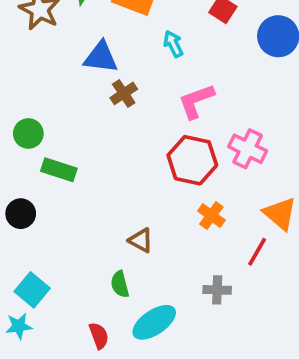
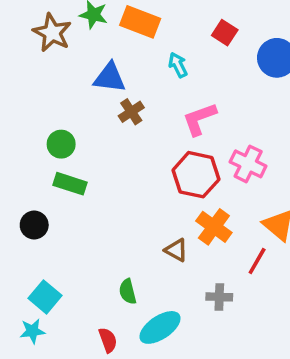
green circle: (28, 133) -> (61, 144), moved
orange cross: (211, 216) -> (214, 227), size x1.4
brown triangle: (141, 240) -> (176, 250), moved

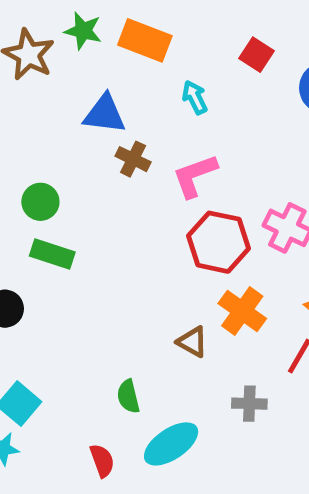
brown cross: (131, 112) -> (133, 159), turned -30
pink L-shape: (200, 119) -> (195, 176), moved

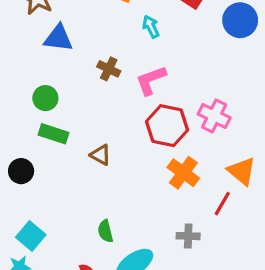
blue triangle: (105, 114) -> (58, 38), moved
brown triangle: (192, 342) -> (101, 155), moved

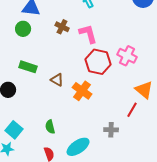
pink L-shape: (151, 80) -> (88, 34), turned 95
green circle: (45, 98) -> (23, 29), moved
orange cross: (183, 173) -> (82, 91), moved
green semicircle: (105, 231) -> (50, 127), moved

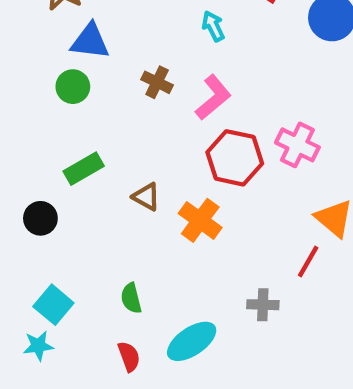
pink L-shape: (88, 34) -> (213, 97), turned 65
green rectangle: (28, 67) -> (84, 169), turned -48

